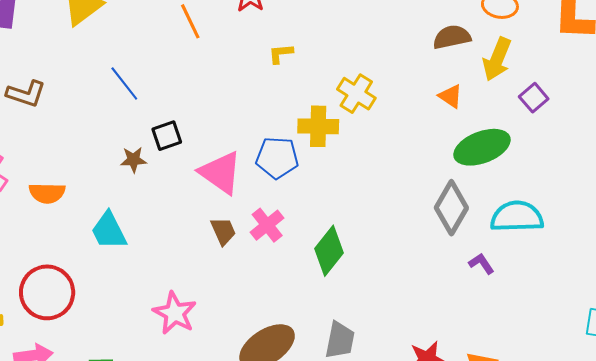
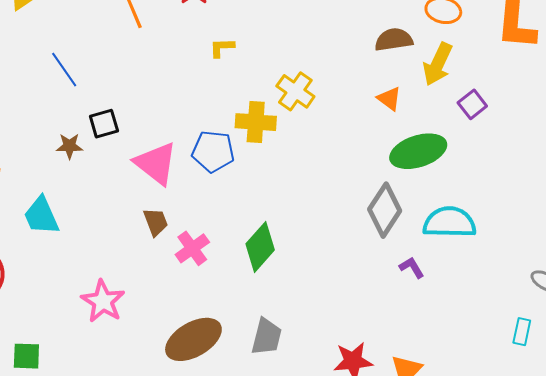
pink cross: (267, 225) -> (192, 248), moved

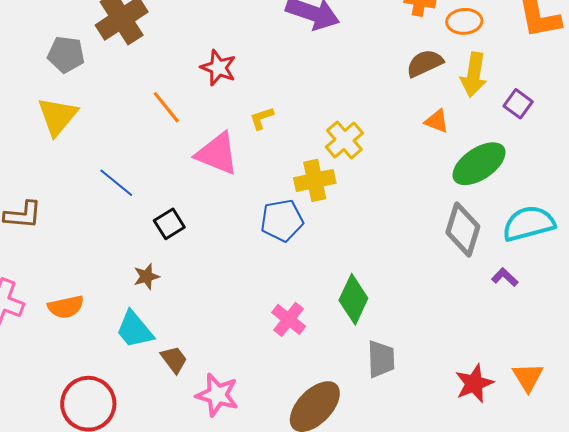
yellow cross: (295, 91) -> (344, 140), turned 30
brown star: (69, 146) -> (146, 277), moved
pink triangle: (156, 163) -> (217, 154), moved
brown trapezoid: (156, 222) -> (174, 359), moved
gray trapezoid: (267, 337) -> (381, 359), moved

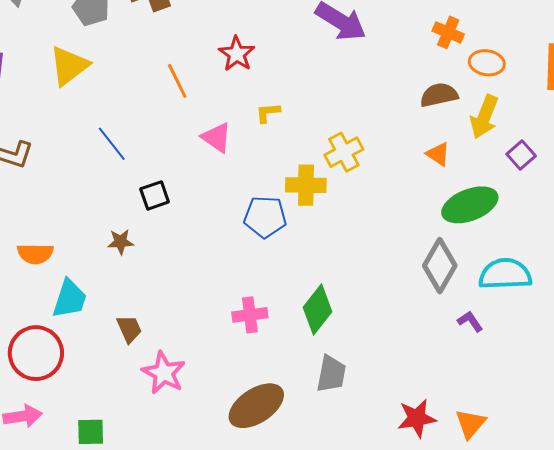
pink triangle: (217, 154) -> (217, 137), size x0.7
pink cross: (289, 319) -> (250, 315), turned 32
cyan trapezoid: (135, 330) -> (70, 299), moved, turned -135

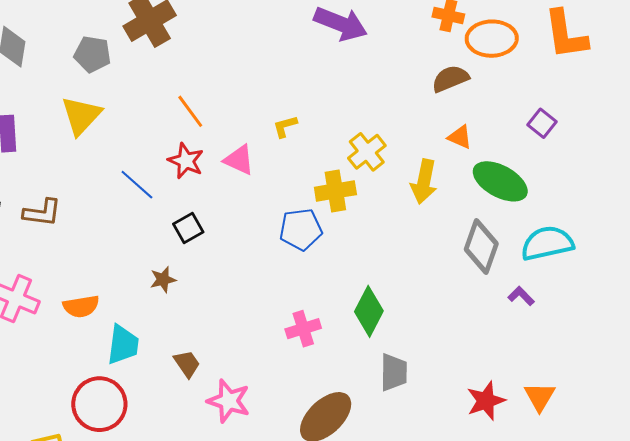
red star: (237, 54) -> (186, 161), moved
orange ellipse: (487, 63) -> (492, 39), size x1.4
yellow arrow: (484, 117) -> (424, 182), moved
green ellipse: (470, 205) -> (500, 181), turned 60

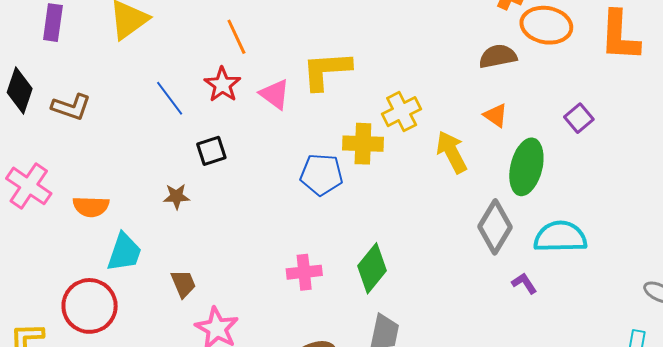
yellow L-shape: (285, 126) -> (326, 70), size x2.0
green ellipse: (500, 181) -> (526, 167), turned 64
yellow arrow: (424, 182) -> (452, 152), turned 129

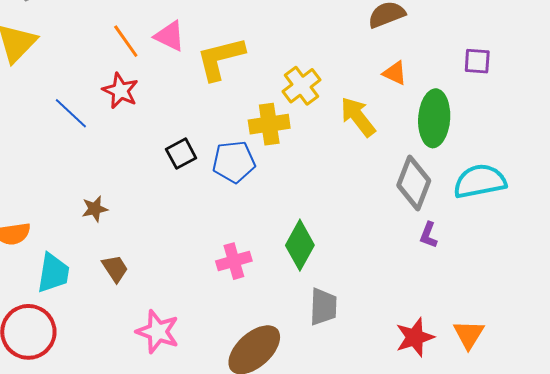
pink triangle: (275, 94) -> (170, 36), moved
purple square: (579, 118) -> (477, 61), turned -36
black square: (211, 151) -> (181, 154), moved
purple L-shape: (524, 283) -> (428, 235), moved, turned -116
brown trapezoid: (183, 284) -> (115, 269), moved

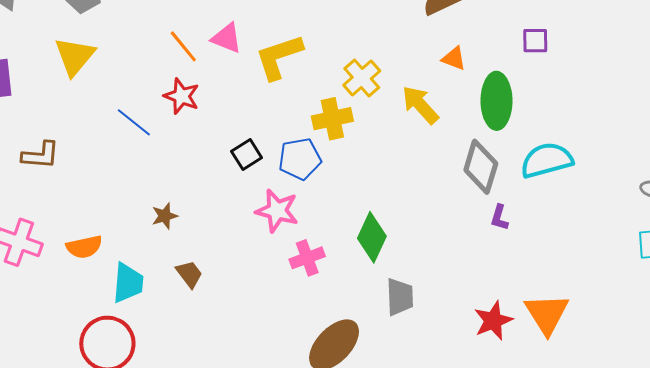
pink star: (158, 332) -> (277, 211), moved
orange triangle: (469, 334) -> (547, 314), size x1.4

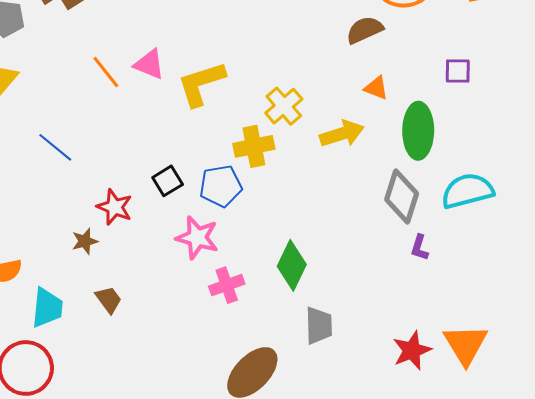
red star: (182, 96) -> (115, 207), moved
yellow arrow: (420, 105) -> (342, 134), turned 114

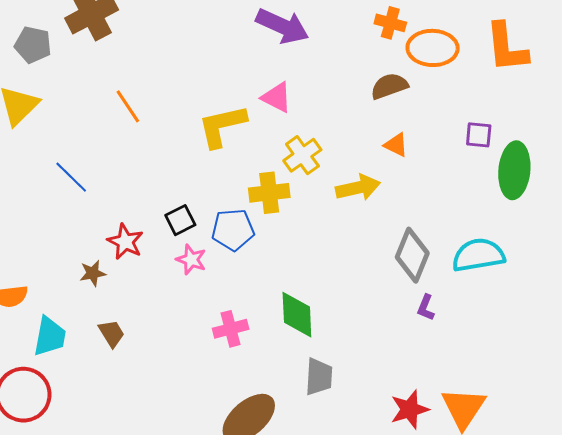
pink triangle: (149, 64) -> (277, 97), moved
green ellipse: (418, 131) -> (514, 170), moved
pink star: (197, 238) -> (191, 260), moved, size x0.7
green diamond: (292, 265) -> (297, 315), turned -33

